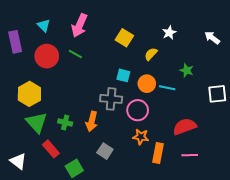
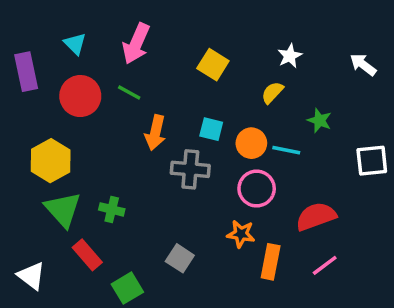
yellow semicircle: (151, 54) -> (272, 93), moved
pink circle: (138, 110) -> (257, 189), moved
orange arrow: (92, 121) -> (155, 133), moved
pink line: (190, 155) -> (325, 265), turned -35

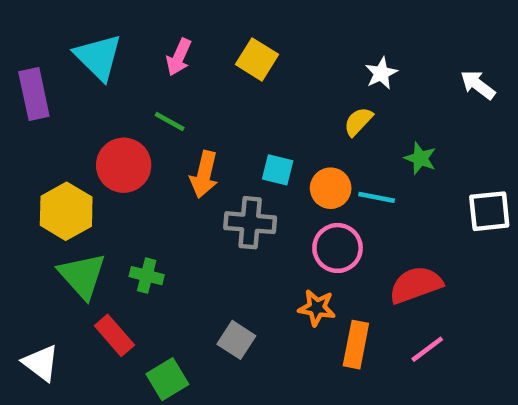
cyan triangle: (75, 44) -> (98, 57), size x1.6
pink arrow: (136, 44) -> (179, 57), size x0.7
yellow square: (213, 65) -> (257, 59), moved
red circle: (80, 96) -> (124, 165), moved

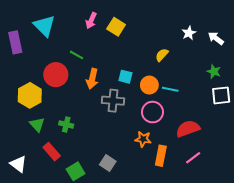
pink arrow: (179, 57) -> (91, 21), moved
white star: (381, 73) -> (189, 33), moved
green star: (420, 158) -> (214, 72), moved
green triangle: (82, 276) -> (37, 125), size x0.7
gray square: (236, 340) -> (108, 163), moved

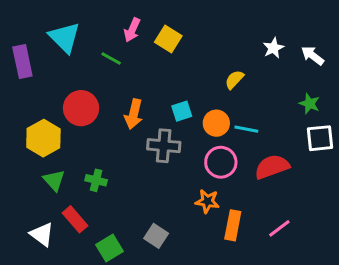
green line: (77, 55) -> (111, 59), moved
cyan square: (125, 77) -> (182, 111), turned -32
red semicircle: (188, 129) -> (272, 167), moved
white triangle: (18, 164) -> (42, 234), moved

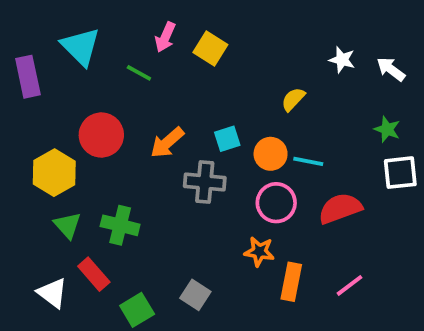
white star: (273, 48) -> (342, 60), turned -30
orange arrow: (134, 114) -> (167, 143), turned 36
green cross: (96, 180) -> (120, 225), size x1.4

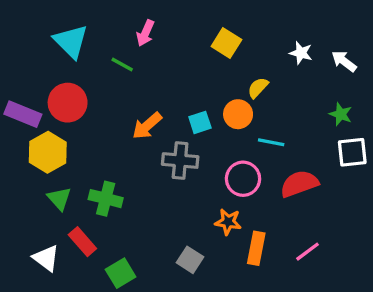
yellow square: (210, 48) -> (226, 43), moved
purple rectangle: (28, 77) -> (23, 114), moved, turned -56
red circle: (101, 135) -> (68, 103), moved
orange circle: (271, 154) -> (238, 114), moved
gray square: (195, 295) -> (190, 260), moved

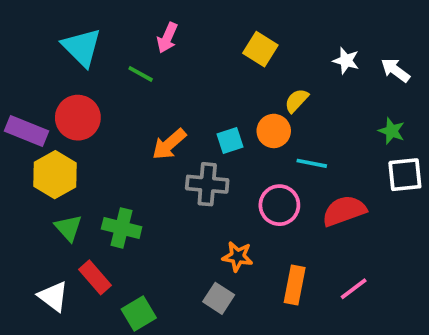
orange star: (228, 222) -> (238, 256), moved

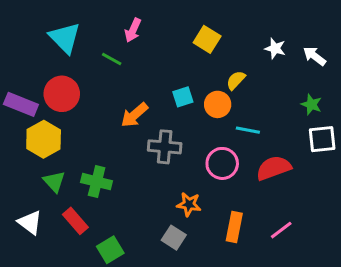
cyan square: (230, 140) -> (183, 97), moved
white triangle: (53, 296) -> (30, 222), moved

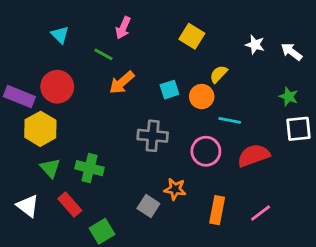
cyan triangle: (65, 38) -> (60, 35), size x0.6
orange arrow: (134, 115) -> (122, 83), moved
gray square: (174, 238) -> (148, 206), moved

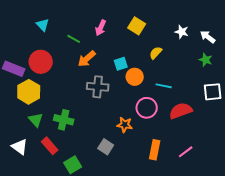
pink arrow: (123, 28) -> (101, 28), moved
orange circle: (202, 97) -> (135, 77), moved
green star: (289, 97) -> (206, 60), moved
gray cross: (153, 136) -> (98, 87), moved
orange star: (175, 189) -> (125, 125), moved

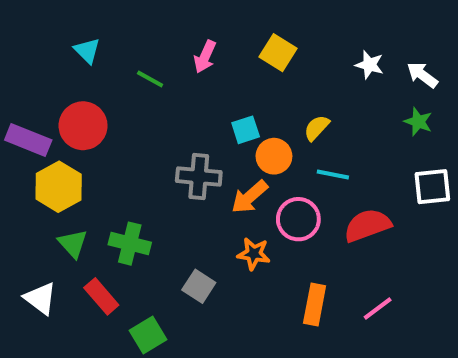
yellow semicircle: (156, 53) -> (317, 128), moved
orange arrow: (87, 59) -> (250, 197), moved
gray square: (106, 147) -> (199, 286), moved

